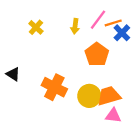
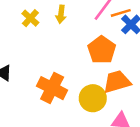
yellow arrow: (75, 26) -> (61, 14), moved
orange trapezoid: (109, 96) -> (117, 82), moved

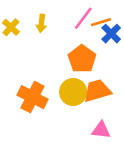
yellow circle: (93, 98) -> (73, 92), moved

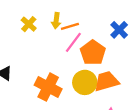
pink line: (83, 18) -> (73, 42), moved
orange line: (101, 22) -> (70, 26), moved

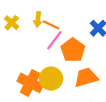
orange line: (70, 26) -> (51, 25), turned 42
yellow circle: (85, 82) -> (51, 79), moved

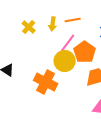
orange line: (51, 25) -> (73, 20), moved, turned -35
yellow circle: (51, 79) -> (65, 61), moved

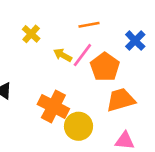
yellow arrow: (53, 24) -> (63, 55), moved, turned 112
yellow circle: (65, 61) -> (79, 126), moved

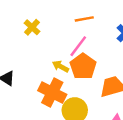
yellow arrow: (63, 55) -> (61, 66), moved
orange pentagon: (105, 67) -> (83, 66), moved

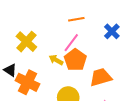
yellow cross: (32, 27) -> (26, 42), moved, size x1.5
orange cross: (52, 93) -> (27, 82), moved

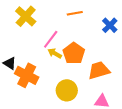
yellow cross: (26, 42) -> (26, 16), moved
pink line: (71, 43) -> (51, 39), moved

